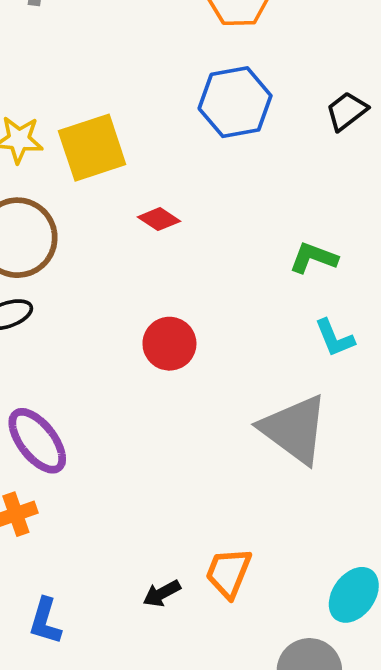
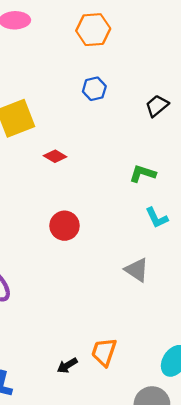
blue hexagon: (235, 102) -> (94, 89), size x0.6
black trapezoid: (347, 111) -> (157, 106), moved
gray triangle: (294, 429) -> (137, 270), size x0.6

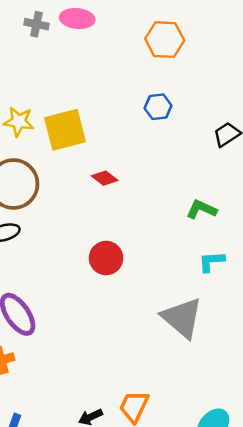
cyan L-shape: (157, 218) -> (211, 261), turned 105
gray triangle: (137, 270) -> (182, 318), size x1.5

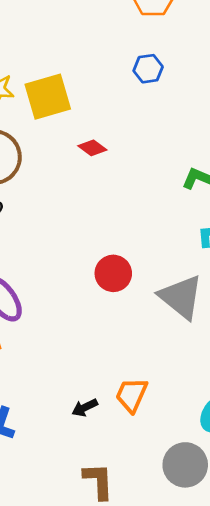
red circle: (106, 258) -> (113, 273), moved

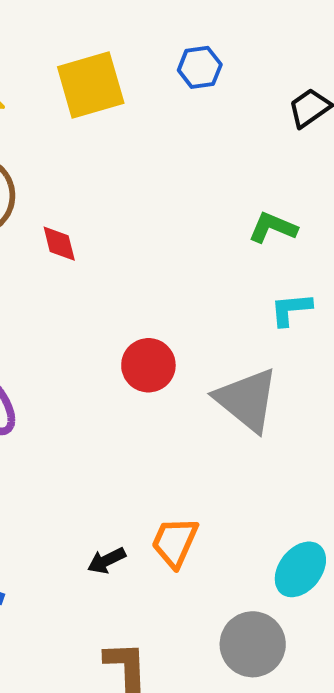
yellow square: (48, 97) -> (91, 85), moved
red diamond: (92, 148) -> (59, 244), moved, turned 40

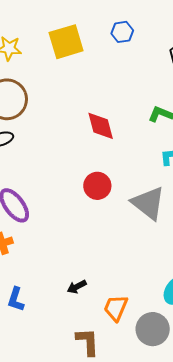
red diamond: (59, 244) -> (101, 126), moved, size x1.5
orange trapezoid: (175, 542) -> (116, 308), moved

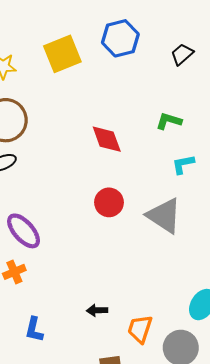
blue hexagon: (122, 32) -> (120, 38), size x1.6
black arrow: (77, 287) -> (97, 310), turned 30

